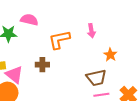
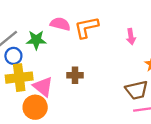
orange L-shape: (59, 40) -> (86, 27), moved

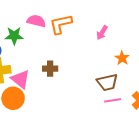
pink arrow: (131, 36) -> (102, 33), turned 40

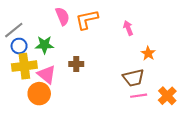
pink semicircle: (36, 21) -> (62, 16), turned 54
pink arrow: (102, 33) -> (128, 28), turned 128
green star: (14, 36) -> (44, 45), moved

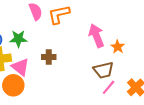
pink arrow: (128, 28) -> (96, 36), moved, size x1.6
pink line: (139, 96) -> (109, 87), turned -42

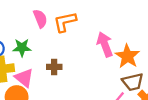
orange star: (118, 47) -> (127, 56), size x1.6
brown trapezoid: (103, 70) -> (133, 82), moved

